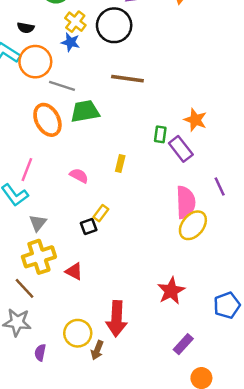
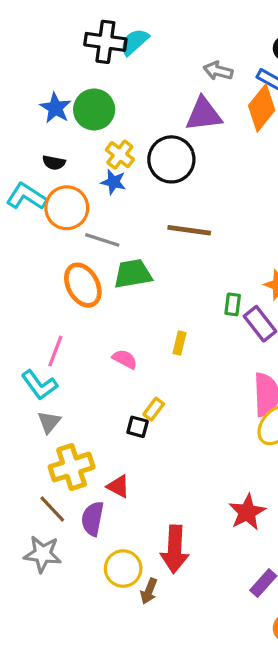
gray triangle: (38, 223) -> (49, 422), moved
black square: (89, 227) -> (138, 427), turned 35
purple semicircle: (40, 353) -> (93, 519), moved, size x1.5

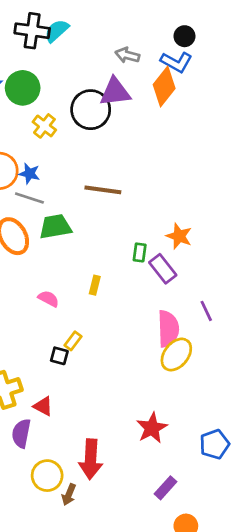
black circle: (171, 159) -> (91, 110), moved
blue star: (113, 182) -> (29, 174), moved

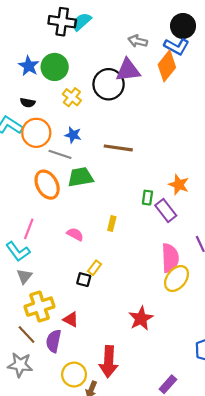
black circle: (185, 36) -> (183, 26), size x1.5
blue star: (29, 174) -> (73, 135), moved
red star: (152, 428) -> (141, 318), moved

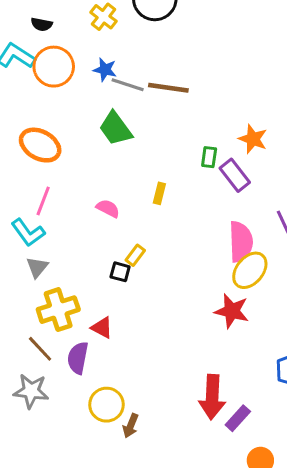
gray line: (60, 154) -> (128, 85), moved
green trapezoid: (81, 177) -> (116, 128), turned -116
orange ellipse: (47, 185) -> (40, 145), moved, turned -32
red star: (141, 318) -> (232, 311), moved, turned -30
red arrow: (109, 362) -> (212, 397), moved

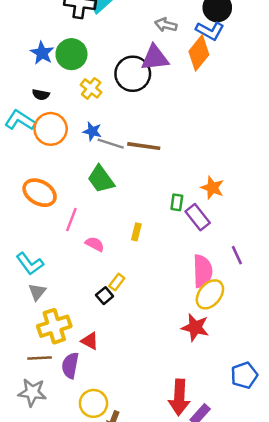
pink line: (43, 201) -> (71, 220), moved
black square: (120, 272) -> (105, 296), turned 35
brown line: (40, 349) -> (40, 358), turned -50

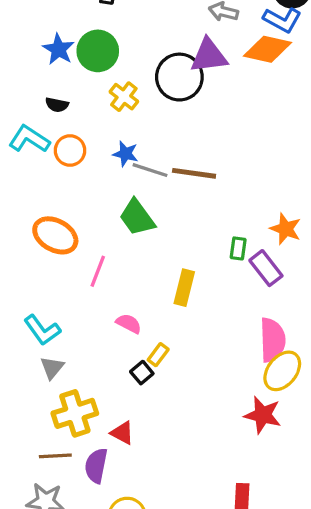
orange diamond: (199, 53) -> (268, 49), turned 64
orange circle: (51, 129) -> (70, 150), size x0.7
yellow rectangle: (136, 232) -> (184, 288), size x1.5
pink semicircle: (95, 244) -> (129, 324), moved

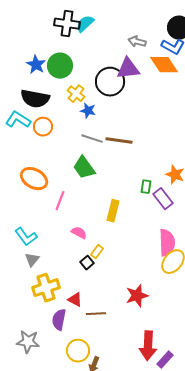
orange diamond: (268, 49) -> (164, 65), turned 44
black semicircle: (57, 105) -> (35, 99), size x2.0
blue star: (126, 154) -> (88, 111), moved
red star: (263, 415) -> (137, 296), moved, turned -30
brown line: (55, 456) -> (96, 314), moved

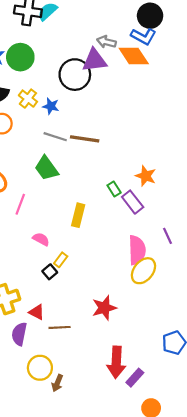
gray arrow: (137, 42) -> (106, 42), moved
yellow cross: (76, 94) -> (28, 99), moved
green rectangle: (146, 187) -> (114, 189), turned -40

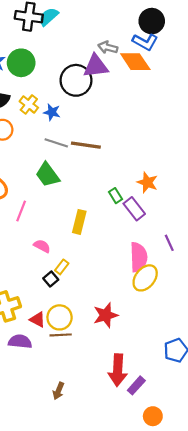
purple semicircle: (19, 334) -> (20, 342), turned 85
yellow circle: (40, 368) -> (60, 317), moved

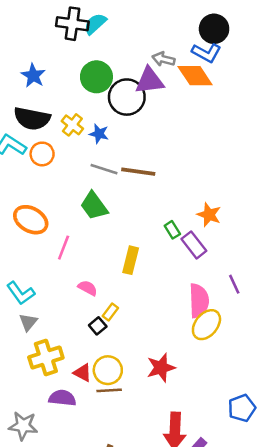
green circle: (21, 63) -> (96, 77), moved

